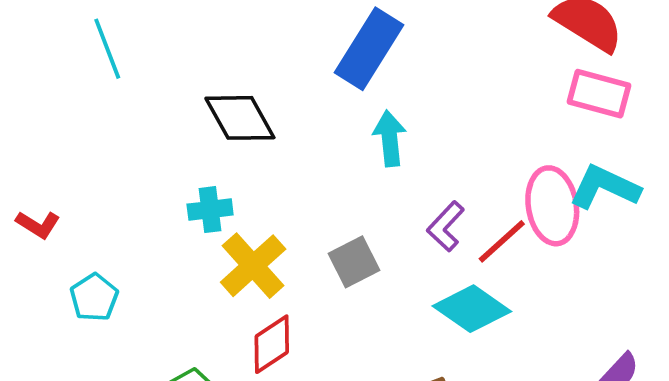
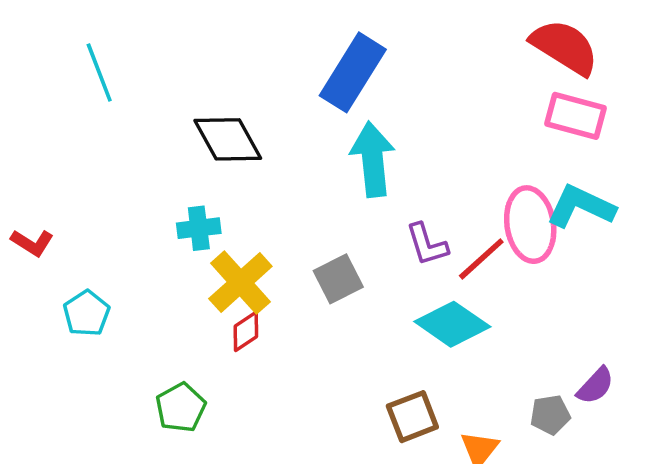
cyan arrow: (390, 138) -> (373, 159), size x1.4
purple L-shape: (446, 226) -> (427, 244), turned -60
red diamond: (272, 344) -> (246, 331), moved, size x0.7

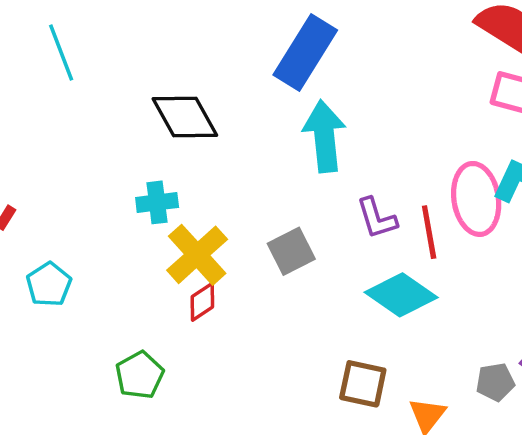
red line: (481, 259) -> (429, 232), turned -58
brown square: (412, 417) -> (363, 384), turned 33

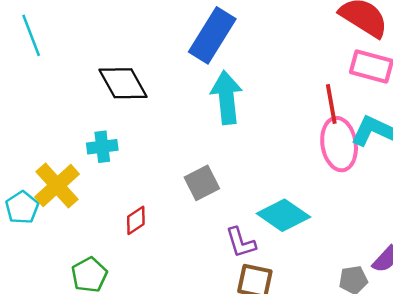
purple L-shape: (377, 218) -> (241, 242), moved
red line: (429, 232) -> (331, 104), moved
yellow cross: (197, 255) -> (57, 185), moved

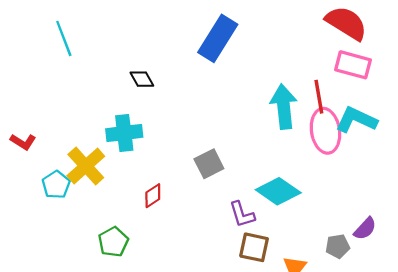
black diamond: (123, 83) -> (142, 79), size x0.6
cyan arrow: (226, 98) -> (284, 107), moved
cyan cross: (102, 147) -> (124, 133), size x1.4

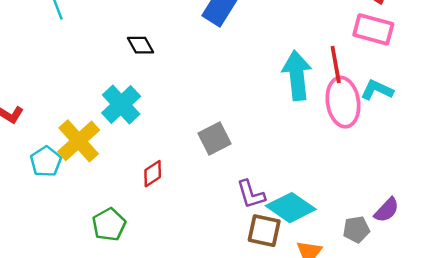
cyan L-shape: (356, 120) -> (377, 90), size x0.7
cyan cross: (124, 133) -> (121, 105), turned -36
cyan diamond: (278, 191) -> (291, 208), moved

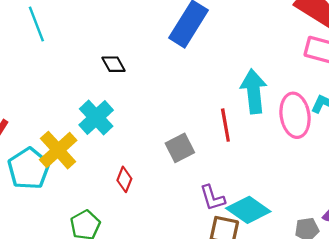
red line: (336, 65) -> (225, 125), moved
cyan pentagon: (46, 162) -> (29, 169), size x1.5
red diamond: (153, 174) -> (124, 179), turned -35

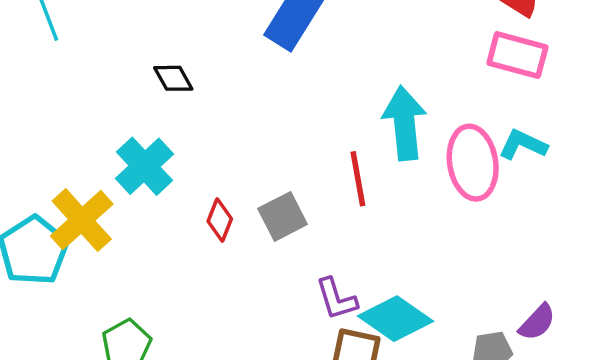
red diamond: (124, 179) -> (220, 220), moved

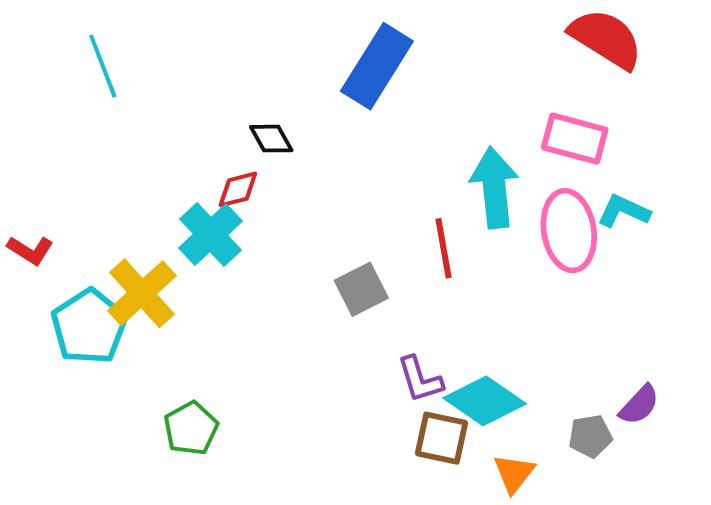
pink rectangle: (517, 55) -> (575, 139), moved
black diamond: (173, 78) -> (271, 139), moved
red diamond: (220, 220) -> (238, 189), moved, turned 54

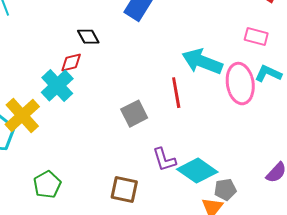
pink rectangle: (575, 139) -> (256, 37), moved, size x0.7
cyan arrow: (494, 187) -> (202, 62), turned -63
gray pentagon: (590, 436) -> (225, 190), moved
brown square: (442, 438) -> (124, 190), moved

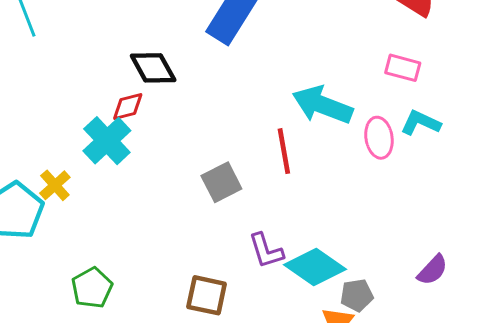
black diamond: (88, 37) -> (153, 68), size x1.4
pink ellipse: (240, 84) -> (379, 138), size x0.7
yellow cross: (22, 116) -> (55, 185), size x0.6

